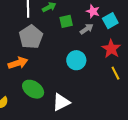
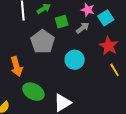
gray pentagon: (31, 37) -> (43, 42), moved
orange arrow: (18, 63) -> (17, 67), turned 96

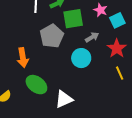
green square: (62, 22) -> (73, 19), size x1.5
gray arrow: (83, 28) -> (92, 37), moved

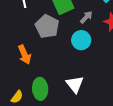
green ellipse: (36, 85) -> (40, 89), moved, turned 65
white triangle: (64, 99) -> (75, 84), turned -30

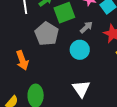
white triangle: (75, 84) -> (81, 89), moved

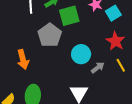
gray arrow: (86, 27) -> (98, 68), moved

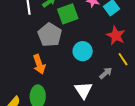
orange arrow: (23, 59) -> (39, 64), moved
gray arrow: (98, 68) -> (106, 73), moved

